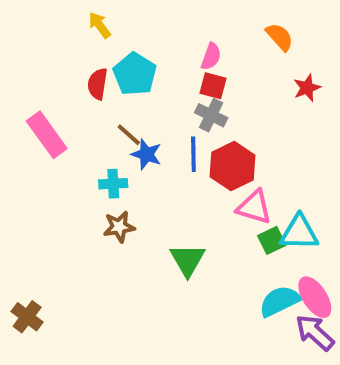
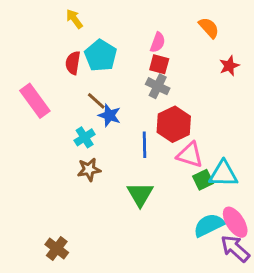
blue line: (193, 154) -> (145, 145), moved
cyan cross: (113, 184) -> (85, 137), turned -30
brown cross: (27, 317) -> (57, 248), moved

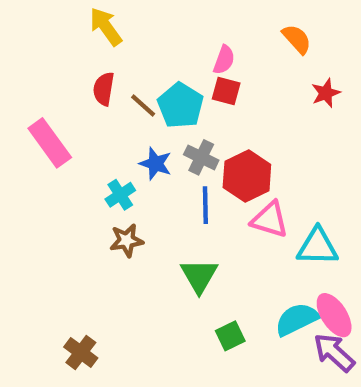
yellow arrow: (74, 19) -> (106, 27), size x1.4
cyan pentagon: (101, 56) -> (180, 105), moved
gray cross: (158, 86) -> (201, 157), moved
brown line: (96, 101) -> (143, 105), moved
green square: (203, 180) -> (230, 336), moved

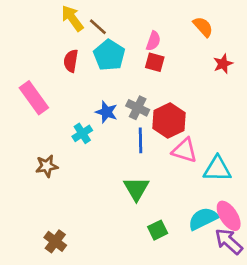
brown line: (143, 105) -> (98, 27), moved
cyan pentagon: (180, 105) -> (109, 55), moved
brown star: (126, 240) -> (47, 166), moved

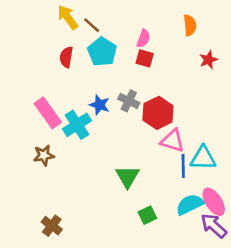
orange semicircle: (203, 27) -> (190, 25), turned 36
pink rectangle: (34, 98) -> (48, 113), moved
cyan cross: (82, 133) -> (77, 125), size x1.5
blue line: (141, 140) -> (183, 166), moved

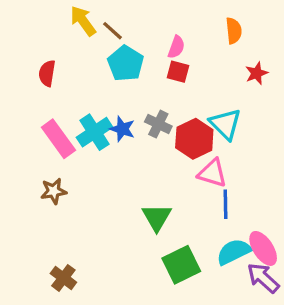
red semicircle: (66, 57) -> (47, 73), moved
cyan cross: (77, 125) -> (94, 132), moved
cyan triangle: (203, 158) -> (225, 124), moved, turned 44
green square: (147, 215) -> (181, 265), size x1.6

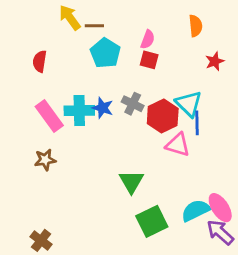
brown line: (112, 31) -> (94, 26), turned -42
cyan cross: (94, 132) -> (79, 111), turned 32
blue line: (225, 204) -> (197, 123), moved
brown cross: (63, 278) -> (41, 240), moved

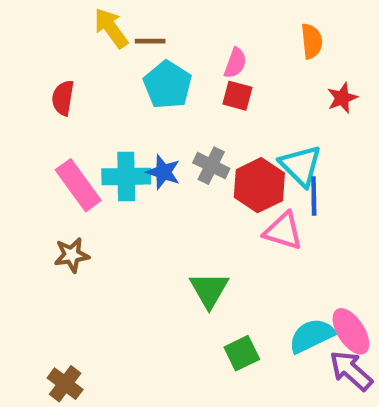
green square: (152, 221) -> (242, 353), size x0.7

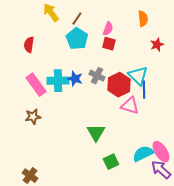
brown line: (150, 41) -> (77, 19), moved, turned -56

